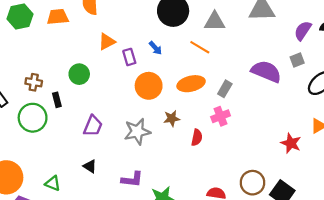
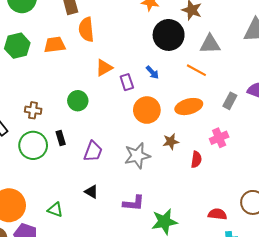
gray rectangle: (225, 89) -> (230, 101), moved
black rectangle: (57, 100) -> (61, 138), moved

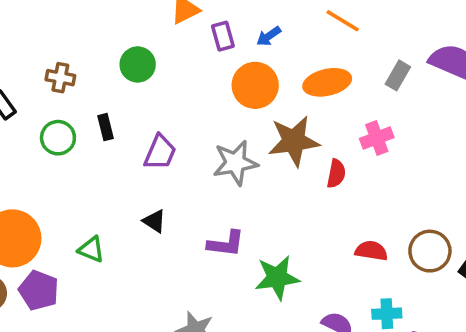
blue arrow: (152, 72) -> (269, 36), moved, turned 96
brown star: (171, 142) -> (294, 141), size x1.8
green circle: (33, 145) -> (58, 138), size x0.7
red semicircle: (217, 214) -> (371, 251), moved

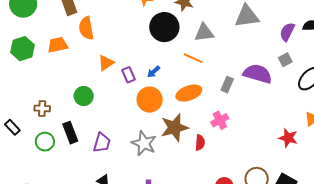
black rectangle: (106, 127) -> (70, 133), size x1.5
gray star: (235, 163) -> (144, 143), turned -30

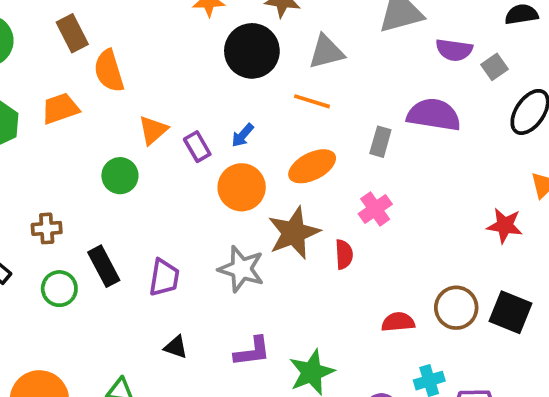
purple semicircle: (287, 32) -> (454, 50), moved, turned -102
gray square: (285, 60) -> (495, 67), moved
green circle: (84, 96) -> (120, 176), moved

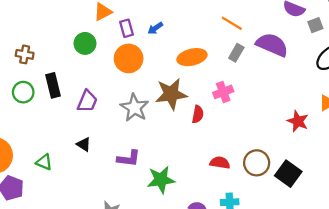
orange line: (312, 101) -> (232, 23), moved
green circle: (120, 176) -> (85, 43), moved
orange circle: (242, 187) -> (129, 58), moved

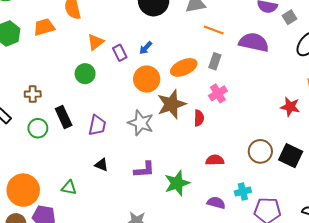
gray rectangle: (236, 53) -> (215, 61), moved
orange circle: (129, 58) -> (147, 79), moved
red semicircle: (220, 163) -> (215, 160), moved

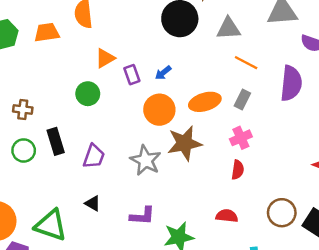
purple semicircle: (254, 42) -> (291, 83), turned 76
red semicircle: (199, 118) -> (238, 170), moved
green triangle: (69, 188) -> (51, 225), size x1.8

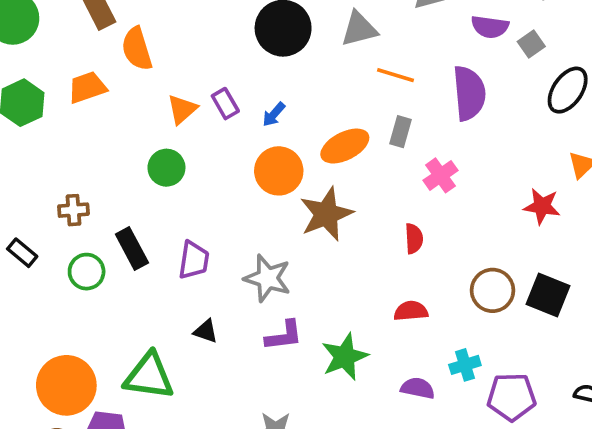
purple rectangle: (132, 75) -> (225, 104), moved
pink cross: (241, 138) -> (440, 175), moved
gray star: (146, 160) -> (267, 278), moved

